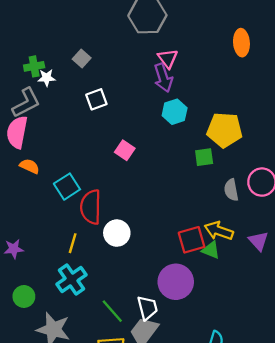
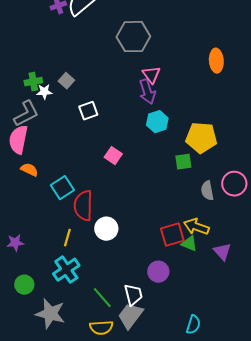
gray square: (82, 58) -> (66, 81), moved
purple triangle: (258, 241) -> (222, 252), moved
purple circle: (176, 282) -> (158, 272), size x0.7

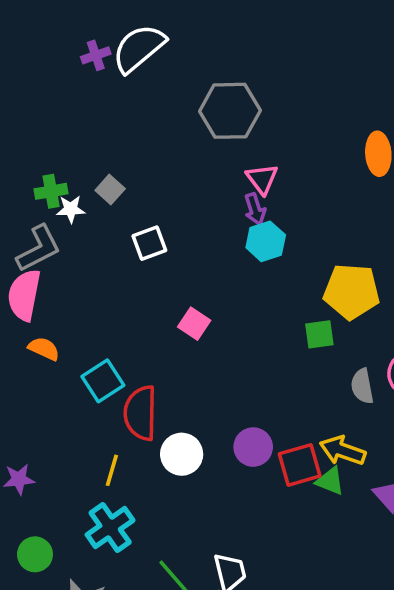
purple arrow: (147, 92) -> (255, 209), size x0.7
cyan hexagon: (157, 122) -> (266, 241), moved
purple circle: (158, 272) -> (253, 447), moved

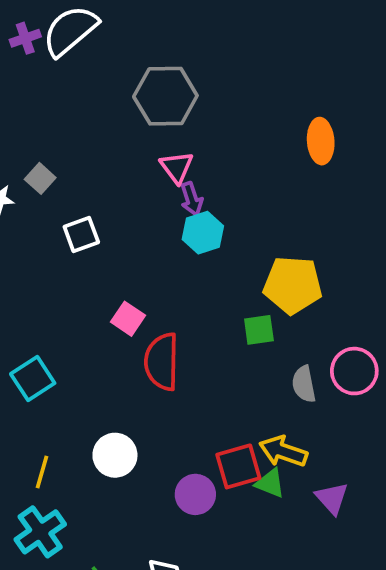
pink triangle: (262, 179) -> (177, 167), moved
red semicircle: (140, 413) -> (162, 362), moved
purple circle: (253, 447) -> (195, 494), moved

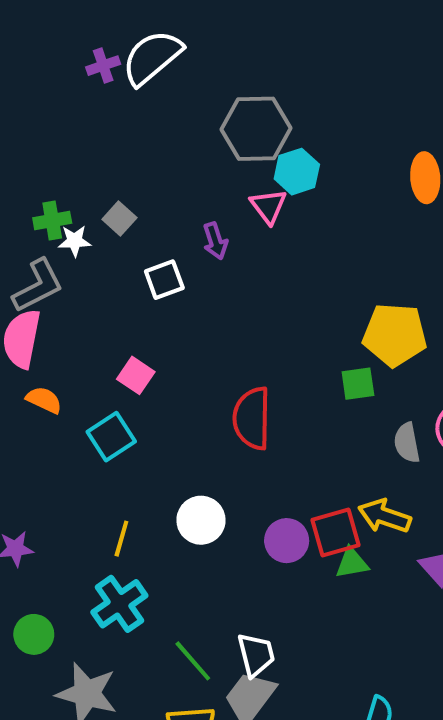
purple arrow: (192, 199) -> (215, 241), moved
cyan hexagon: (203, 233) -> (297, 172), moved
pink square: (128, 319) -> (136, 375), moved
green triangle: (270, 483) -> (352, 563), moved, turned -32
purple circle: (195, 494) -> (287, 541), moved

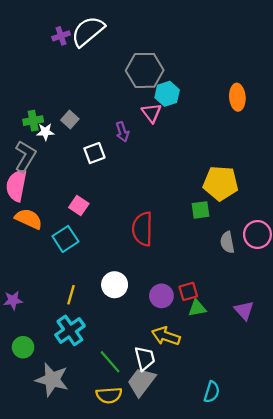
gray L-shape: (38, 286) -> (25, 156), turned -32
orange semicircle: (44, 400) -> (29, 219), size x1.4
yellow arrow: (384, 516) -> (166, 336), moved
red square: (336, 532) -> (188, 291), size x0.7

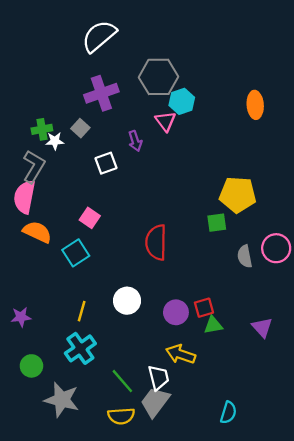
purple cross: (61, 36) -> (101, 93), moved, size x1.8

